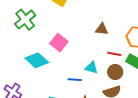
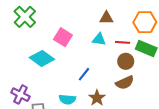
cyan triangle: (91, 68) -> (99, 39), moved
blue line: (75, 80) -> (84, 74), turned -48

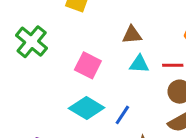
brown triangle: (106, 18) -> (132, 35), moved
cyan diamond: (42, 58) -> (87, 108), moved

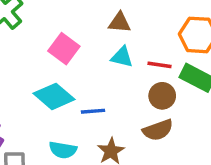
blue line: (122, 115) -> (93, 111), turned 42

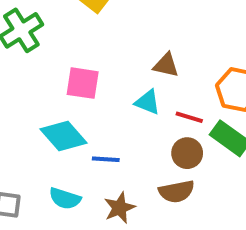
brown triangle: (119, 23) -> (166, 65), moved
pink square: (64, 49) -> (83, 83), turned -36

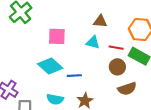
brown semicircle: (177, 191) -> (127, 89), moved

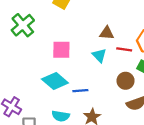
cyan triangle: (93, 42) -> (99, 55), turned 32
red line: (116, 48) -> (124, 49), moved

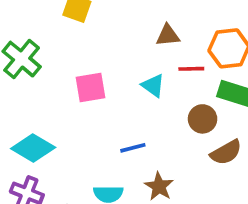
brown triangle: (107, 33) -> (168, 35), moved
cyan diamond: (55, 81) -> (33, 148), moved

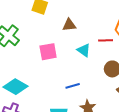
brown triangle: (168, 35) -> (69, 25), moved

